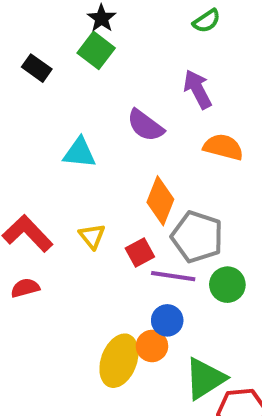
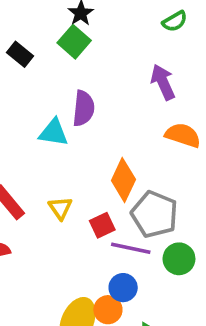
purple semicircle: (145, 125) -> (84, 108), moved, turned -124

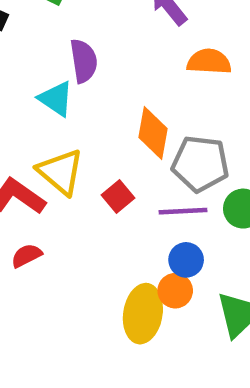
cyan triangle: (54, 133) -> (56, 99), turned 40
yellow triangle: (60, 208) -> (61, 172), moved, size x1.6
red square: (102, 225) -> (118, 197), moved

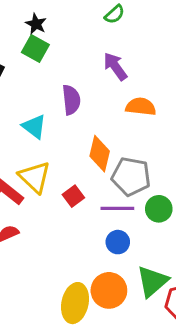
purple semicircle: (84, 61) -> (71, 100), moved
orange circle: (175, 291) -> (109, 290), moved, size x1.5
yellow ellipse: (143, 314) -> (75, 303), moved

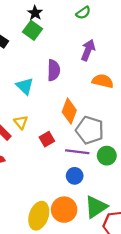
green semicircle: (115, 14) -> (83, 13), moved
purple arrow: (115, 66) -> (88, 50), turned 50
yellow triangle: (35, 177) -> (21, 122), size x0.6

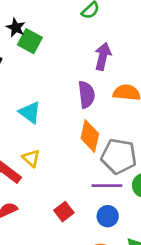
black star: (35, 13) -> (16, 28), moved
purple semicircle: (54, 70) -> (86, 95), moved
red square: (47, 139) -> (64, 212), moved

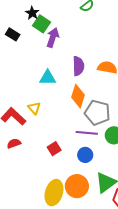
purple arrow: (103, 56) -> (53, 38), moved
cyan triangle: (30, 112) -> (48, 78), moved, turned -42

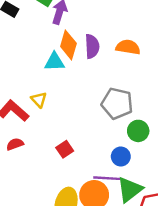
orange diamond: (78, 96) -> (68, 45), moved
purple line: (87, 133) -> (107, 178), moved
blue circle: (85, 155) -> (121, 157), moved

